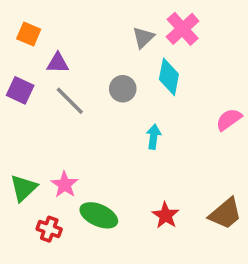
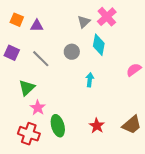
purple triangle: (58, 63) -> (37, 26), moved
green triangle: (24, 188) -> (27, 88), moved
green ellipse: (99, 215) -> (58, 126), turned 50
red cross: (49, 229) -> (29, 134), size x1.5

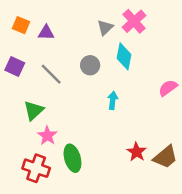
red star: (97, 126) -> (137, 152), moved

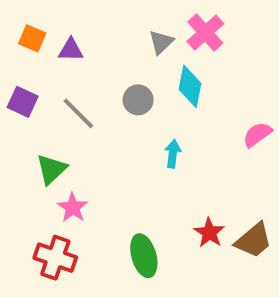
green ellipse: (72, 158) -> (144, 256), moved

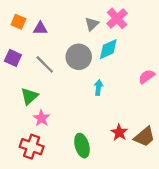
cyan diamond: (190, 86) -> (108, 49), turned 55
gray circle: (138, 100) -> (79, 57), size x1.5

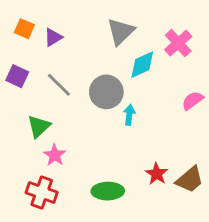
pink cross: (117, 18) -> (178, 43), moved
gray triangle: (92, 24) -> (121, 32), size x1.5
purple triangle: (40, 28) -> (53, 37), turned -32
gray circle: (79, 57) -> (106, 92), moved
green ellipse: (82, 146) -> (108, 191), turned -75

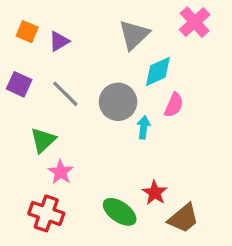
pink cross: (178, 43) -> (195, 22), moved
pink semicircle: (193, 101) -> (174, 105), moved, turned 150
red star: (157, 174) -> (155, 193), moved
brown trapezoid: (190, 180) -> (183, 218), moved
green ellipse: (108, 191) -> (120, 212), turned 36

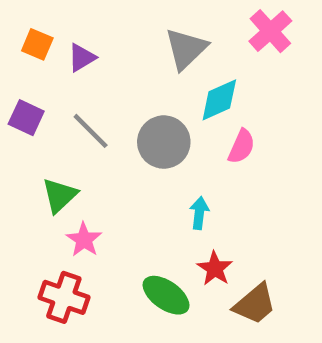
cyan arrow: (144, 127) -> (199, 213), moved

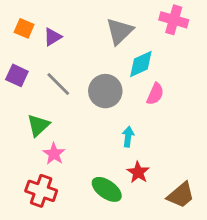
pink cross: (270, 31) -> (174, 20), turned -32
brown trapezoid: (255, 304) -> (181, 195), moved

